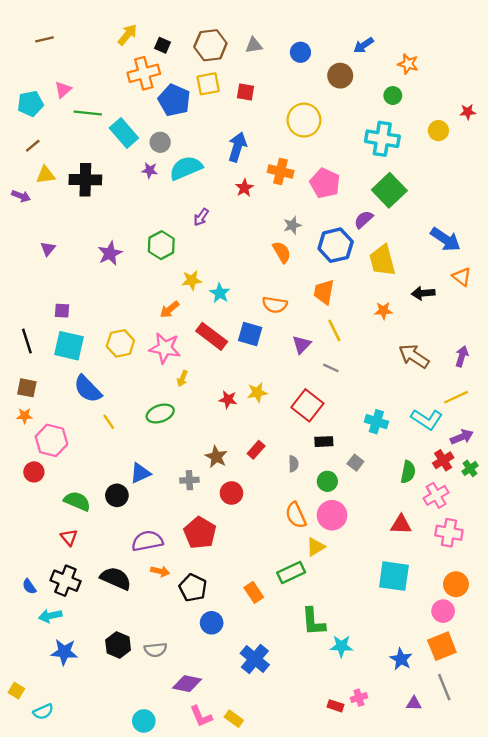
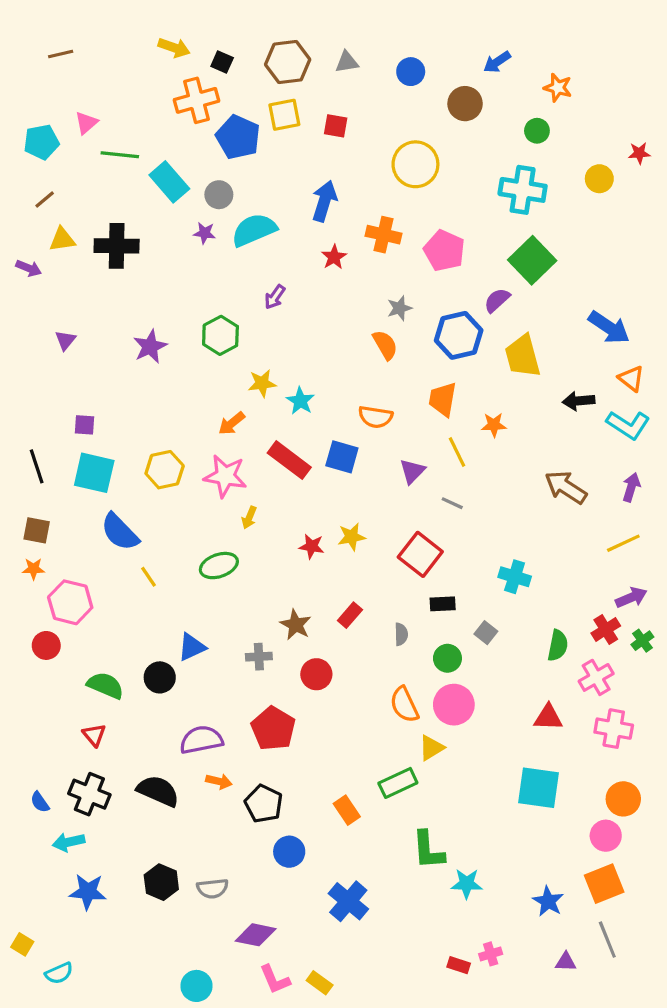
yellow arrow: (127, 35) -> (174, 48), turned 70
orange star: (383, 311) -> (494, 425), moved
cyan L-shape: (427, 419) -> (628, 425), moved

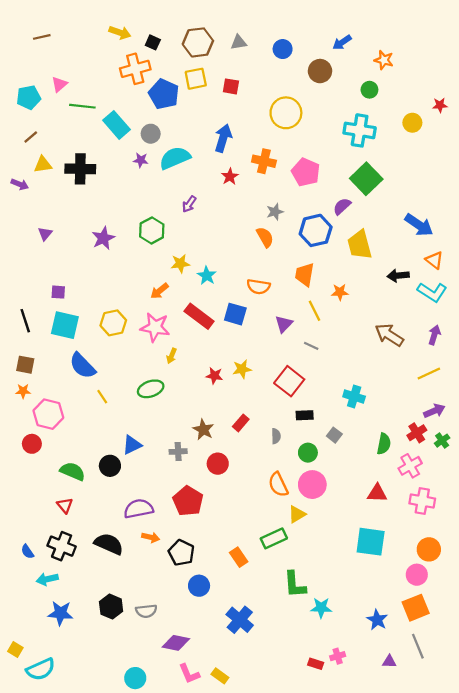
cyan semicircle: (59, 973) -> (41, 669), size x1.5

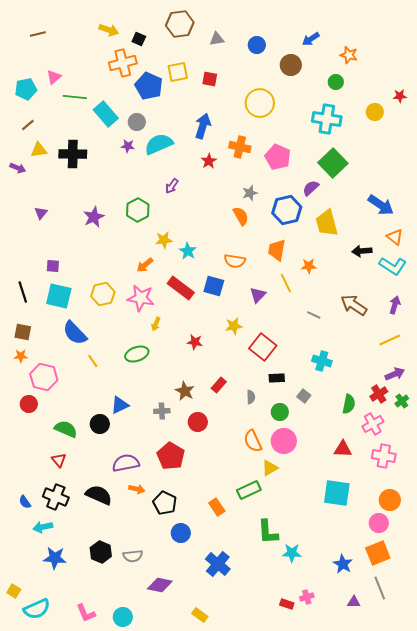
brown hexagon: (198, 42) -> (180, 24), moved
gray line: (311, 346) -> (314, 315), moved
yellow star: (242, 369) -> (234, 326), moved
pink L-shape: (189, 674) -> (86, 613), moved

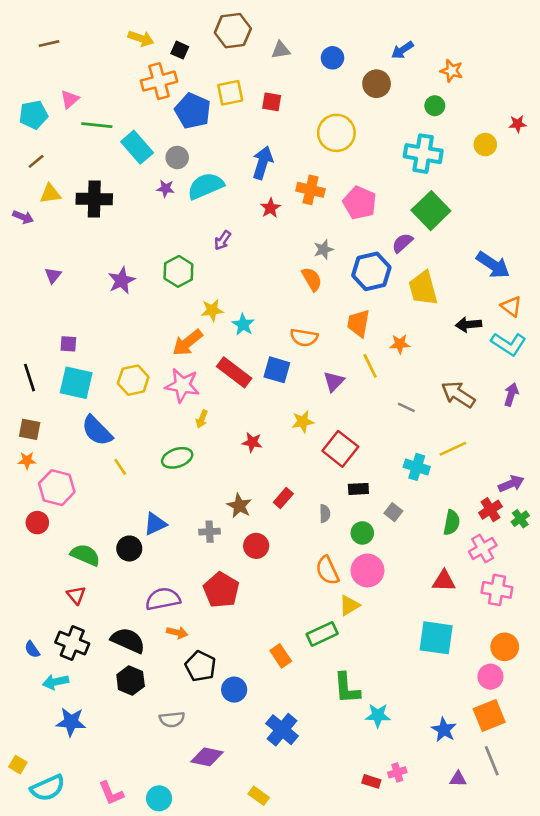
orange arrow: (145, 265) -> (188, 343), size x1.4
yellow line: (390, 340) -> (453, 449), moved
black pentagon: (165, 503) -> (200, 666), moved
black hexagon: (101, 552) -> (131, 681), moved

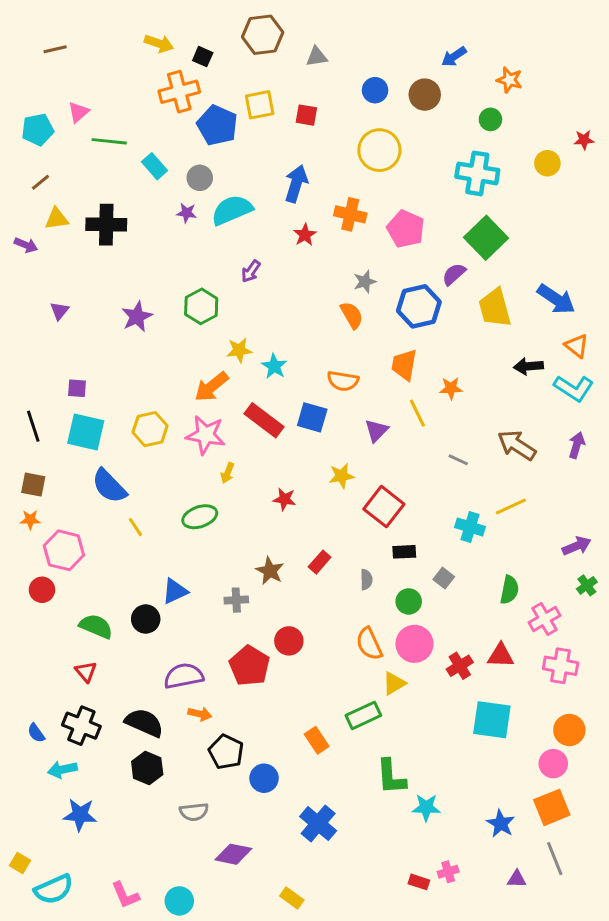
blue circle: (333, 58) -> (375, 90), moved
cyan rectangle: (137, 147) -> (154, 166), size x0.7
yellow trapezoid: (423, 288) -> (495, 308), moved
red cross: (490, 510) -> (460, 666), moved
red circle: (256, 546) -> (289, 641), moved

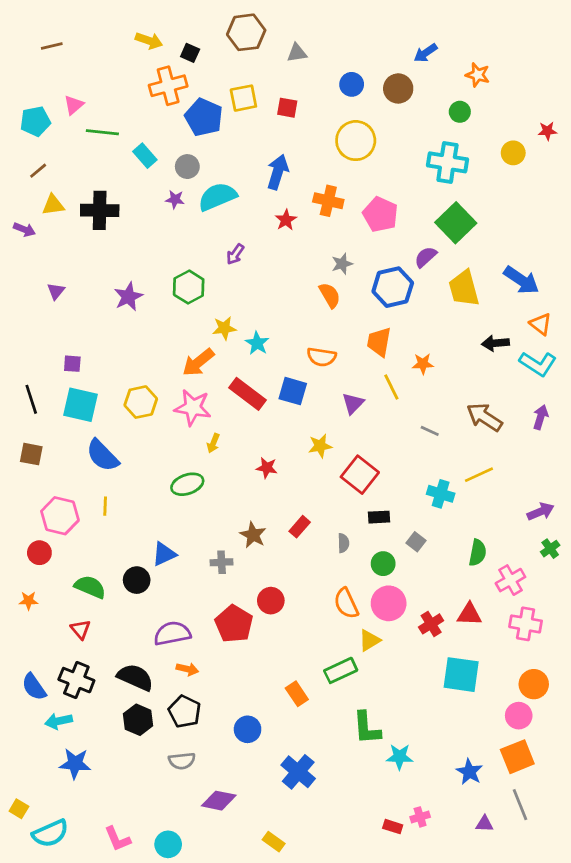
orange star: (30, 520) -> (28, 601), moved
yellow line: (135, 527) -> (105, 506), moved, turned 36
blue semicircle: (36, 733) -> (34, 687), size x1.5
black pentagon: (226, 752) -> (185, 712), moved

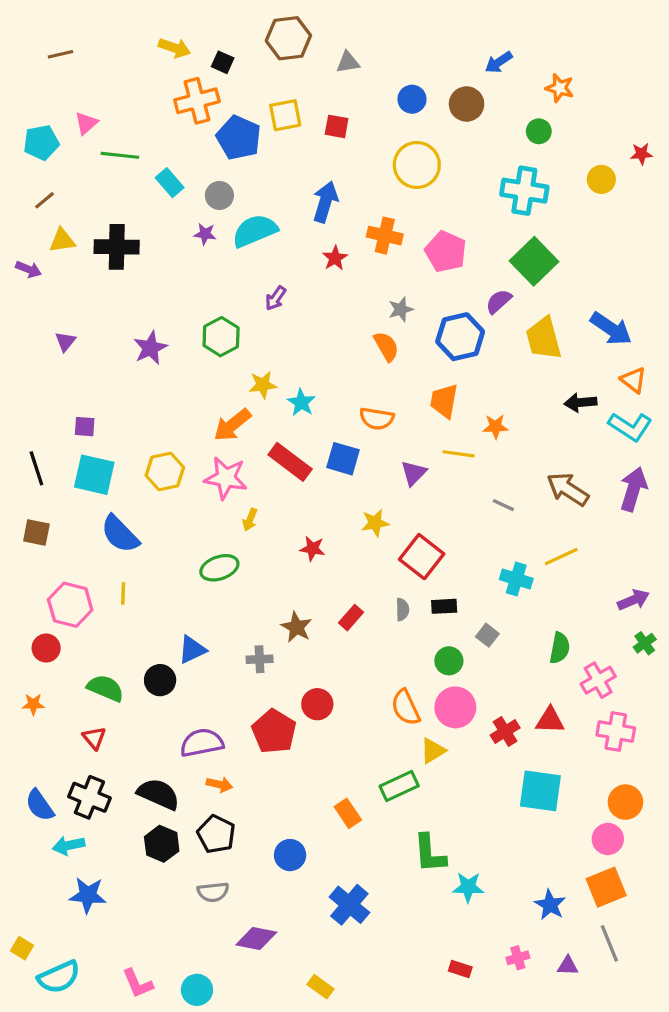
yellow line: (391, 387) -> (459, 454), turned -56
purple arrow: (541, 417) -> (633, 489), size x1.5
gray semicircle: (343, 543) -> (402, 610), moved
pink cross: (420, 817) -> (518, 958), moved

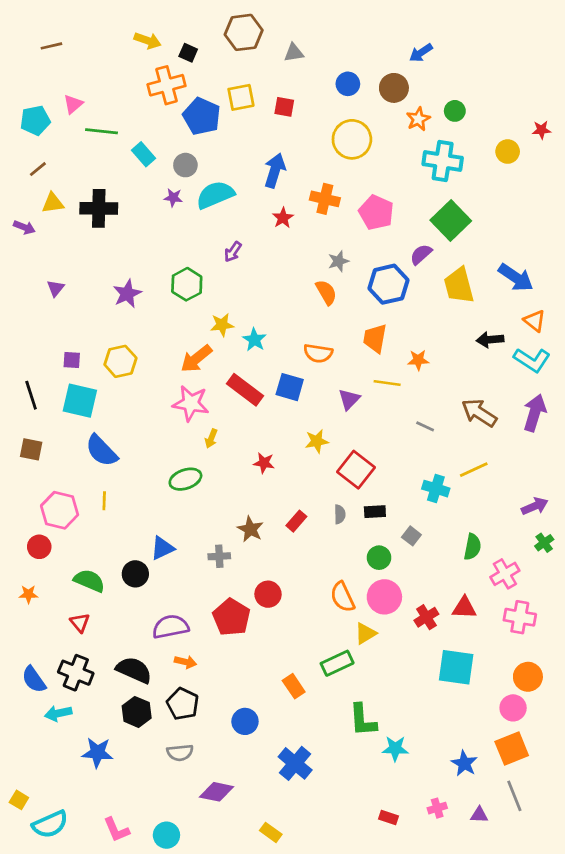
orange star: (560, 88) -> (418, 119), moved, turned 30
yellow hexagon: (165, 471) -> (120, 361), moved
blue star: (88, 895) -> (97, 753), moved

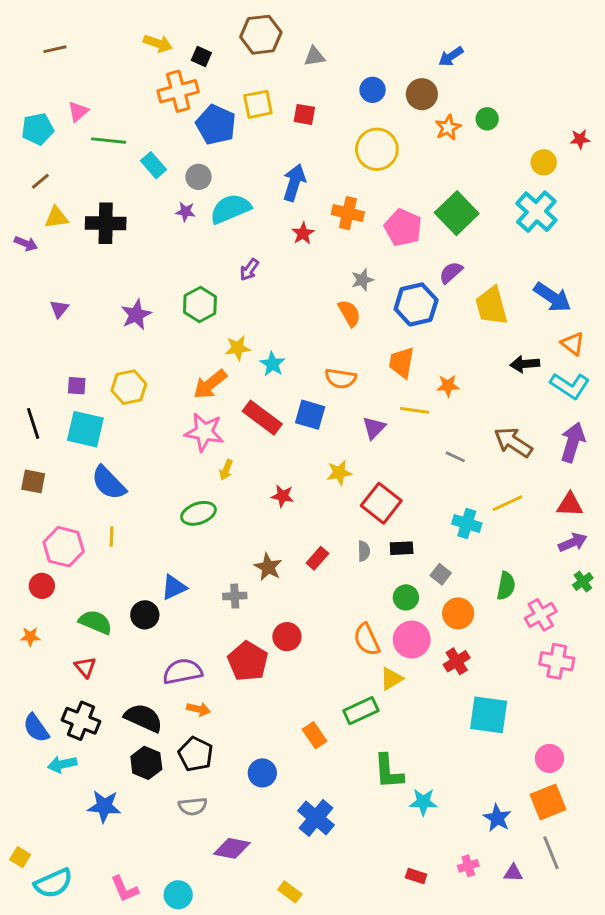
cyan cross: (443, 161) -> (536, 212), moved, turned 33
green square: (451, 221) -> (457, 213), moved
red triangle: (464, 608) -> (570, 505), moved
orange circle: (528, 677) -> (458, 613), moved

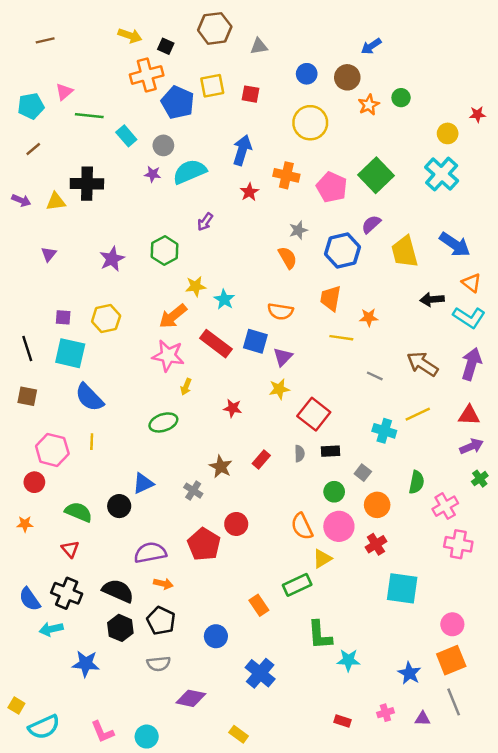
yellow triangle: (56, 217) -> (56, 202), moved
purple triangle: (374, 428) -> (283, 357), moved
gray cross: (235, 596) -> (193, 491), turned 36

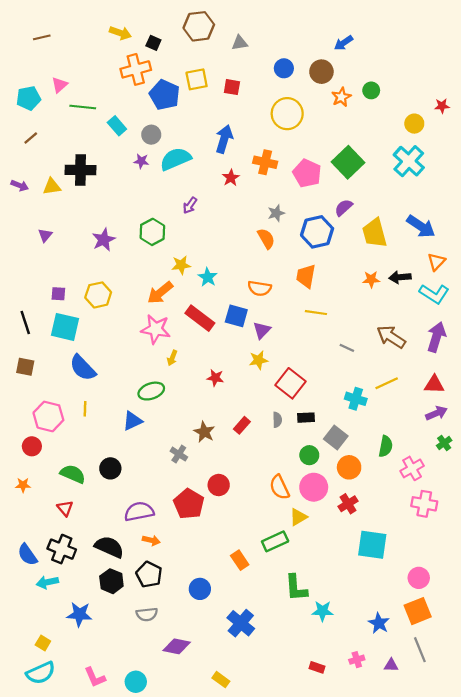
orange triangle: (471, 283) -> (436, 262), turned 36
orange star: (369, 317) -> (371, 279), moved
gray square: (363, 473) -> (336, 437), size x1.5
blue triangle: (143, 483) -> (132, 421), moved
yellow square: (16, 706) -> (43, 643), moved

